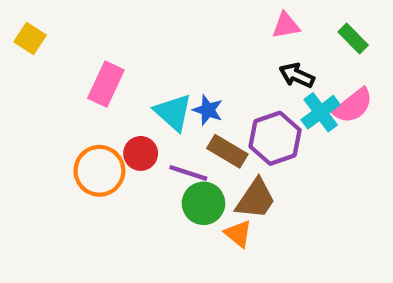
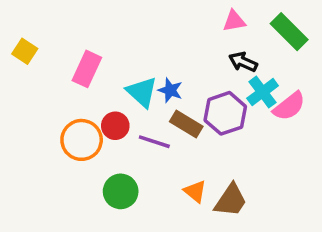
yellow square: (30, 39) -> (25, 51), moved
green rectangle: (353, 39) -> (289, 32), size x1.5
pink semicircle: (353, 106) -> (289, 106), moved
brown trapezoid: (256, 199) -> (231, 200), moved
green circle: (204, 203) -> (121, 191), moved

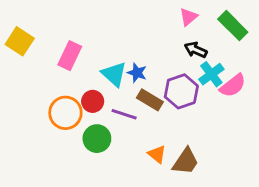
pink triangle: (234, 21) -> (188, 17), turned -30
yellow square: (25, 51) -> (20, 41), size x1.4
green circle: (121, 191) -> (97, 139), moved

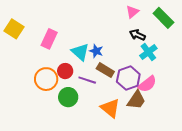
pink semicircle: (233, 86) -> (147, 84), moved
purple hexagon: (181, 91) -> (128, 78), moved
orange triangle: (157, 154) -> (110, 108), size x1.5
brown trapezoid: (186, 161) -> (136, 100), moved

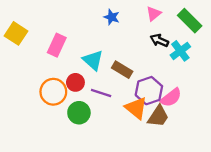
blue star: (96, 51) -> (112, 17), moved
cyan cross: (148, 52) -> (180, 51), moved
brown rectangle: (105, 70) -> (122, 70), moved
orange triangle: (110, 108) -> (136, 108), moved

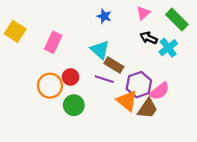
cyan triangle: (93, 60) -> (100, 50), moved
purple line: (101, 93) -> (104, 79), moved

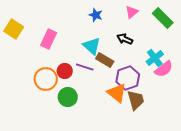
black arrow: (149, 38) -> (125, 39), moved
cyan cross: (168, 48) -> (155, 58), moved
purple line: (104, 79) -> (85, 67), moved
pink semicircle: (160, 91) -> (164, 69), moved
brown trapezoid: (148, 108) -> (136, 100), turned -50

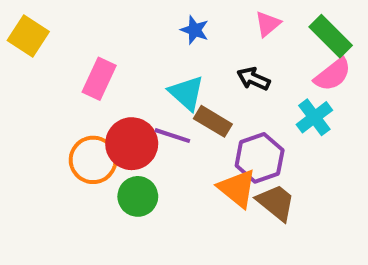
yellow square: (14, 29) -> (28, 36), moved
pink semicircle: (164, 69) -> (333, 75), moved
red circle: (65, 71) -> (132, 144), size x1.6
brown trapezoid: (136, 100) -> (276, 203), turned -35

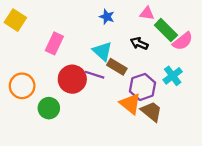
pink triangle: (268, 24) -> (147, 13), turned 48
green rectangle: (331, 36) -> (166, 30), moved
cyan cross: (314, 117) -> (173, 76), moved
orange circle: (93, 160) -> (22, 86), moved
green circle: (138, 196) -> (49, 108), moved

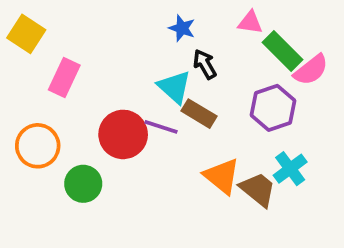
pink rectangle: (54, 43) -> (64, 78), moved
black arrow: (139, 43) -> (205, 64), moved, turned 36
cyan cross: (173, 76) -> (290, 169), moved
purple hexagon: (143, 87) -> (273, 108), moved

